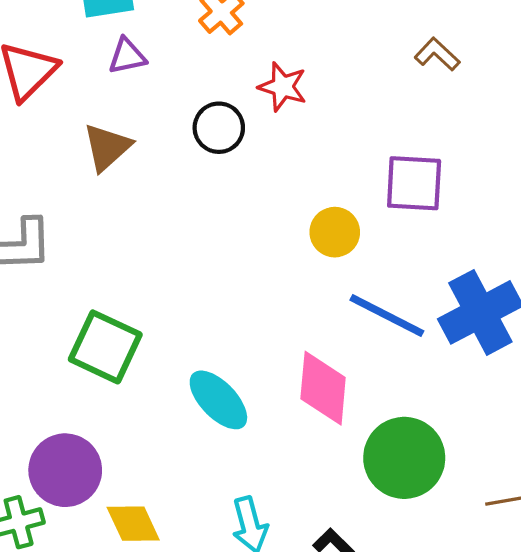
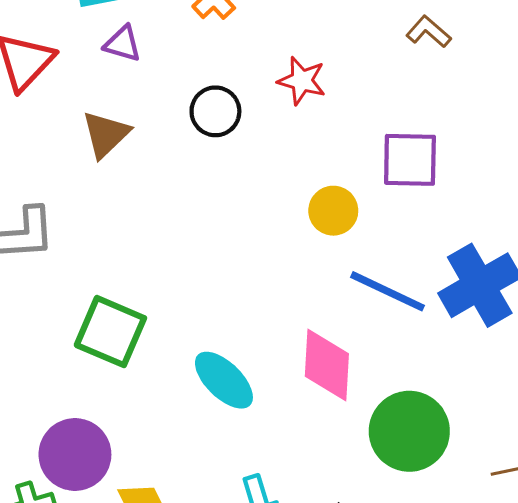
purple triangle: (127, 56) -> (123, 44), turned 30
red star: (283, 87) -> (302, 81), moved

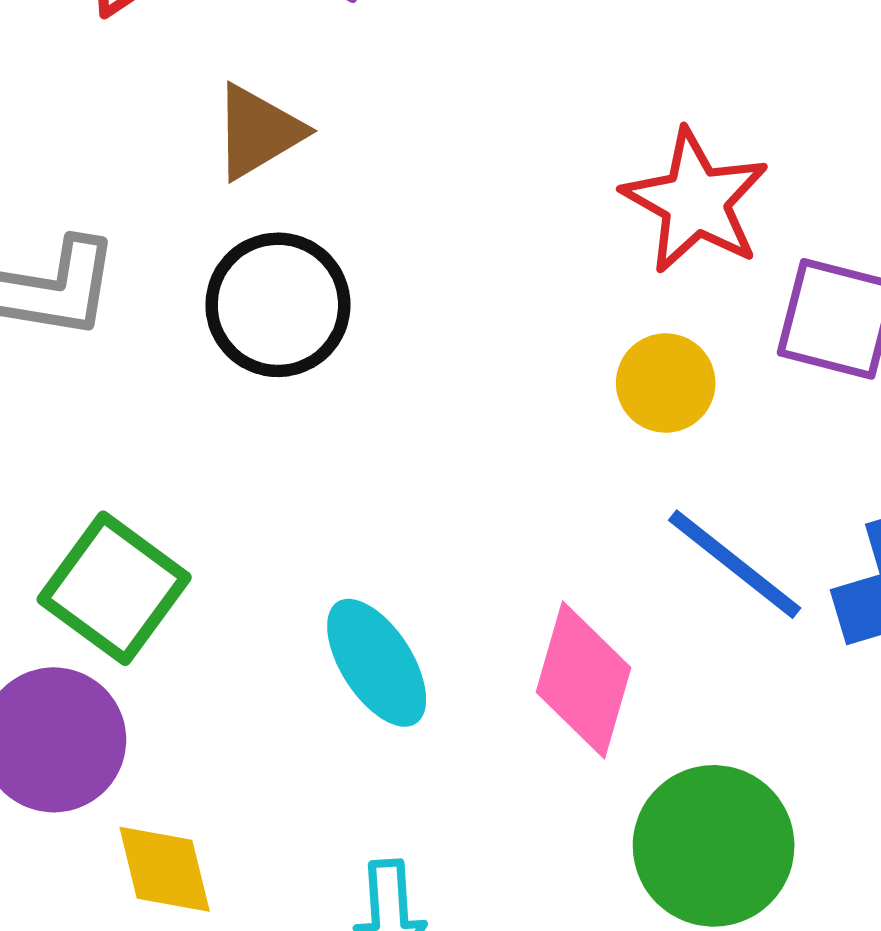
red star: (302, 81) -> (695, 201), moved, size x1.5
black circle: (215, 111) -> (278, 305), moved, size x1.4
green square: (110, 332) -> (114, 588), moved

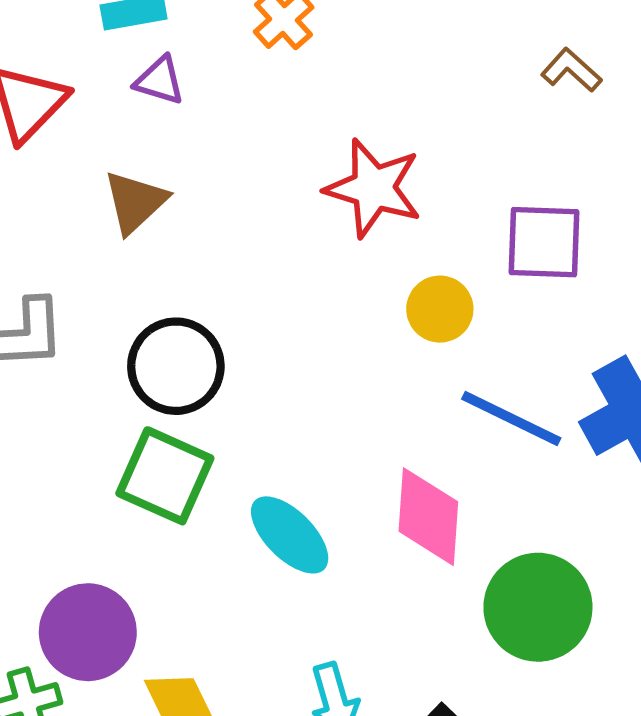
red star: (695, 201) -> (373, 188), moved
black circle: (278, 305) -> (176, 366), moved
green square: (114, 588) -> (165, 476), moved

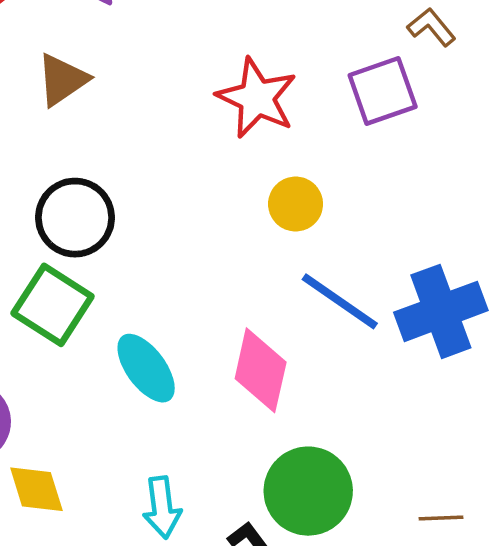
purple square: (544, 242) -> (383, 91), moved, turned -30
green circle: (538, 607) -> (308, 491), moved

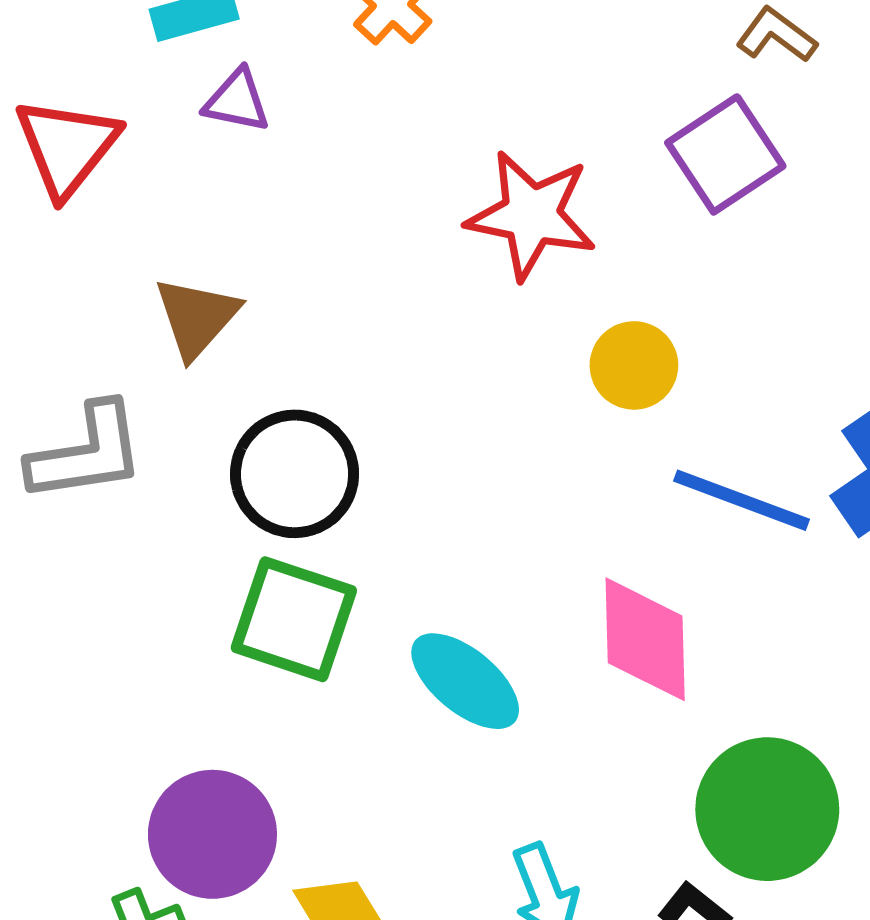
brown triangle: (62, 80) -> (197, 317), moved

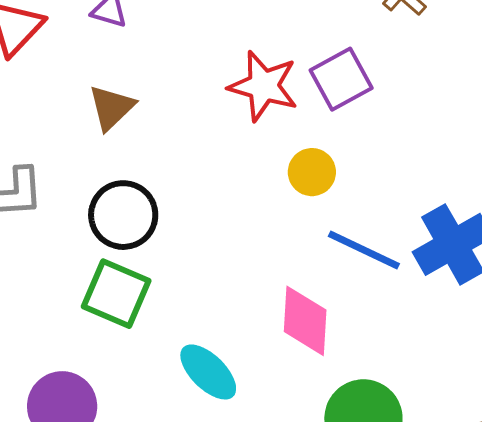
purple square: (725, 154) -> (341, 79), moved
brown triangle: (197, 317) -> (111, 108), moved
cyan ellipse: (465, 681) -> (208, 372), moved

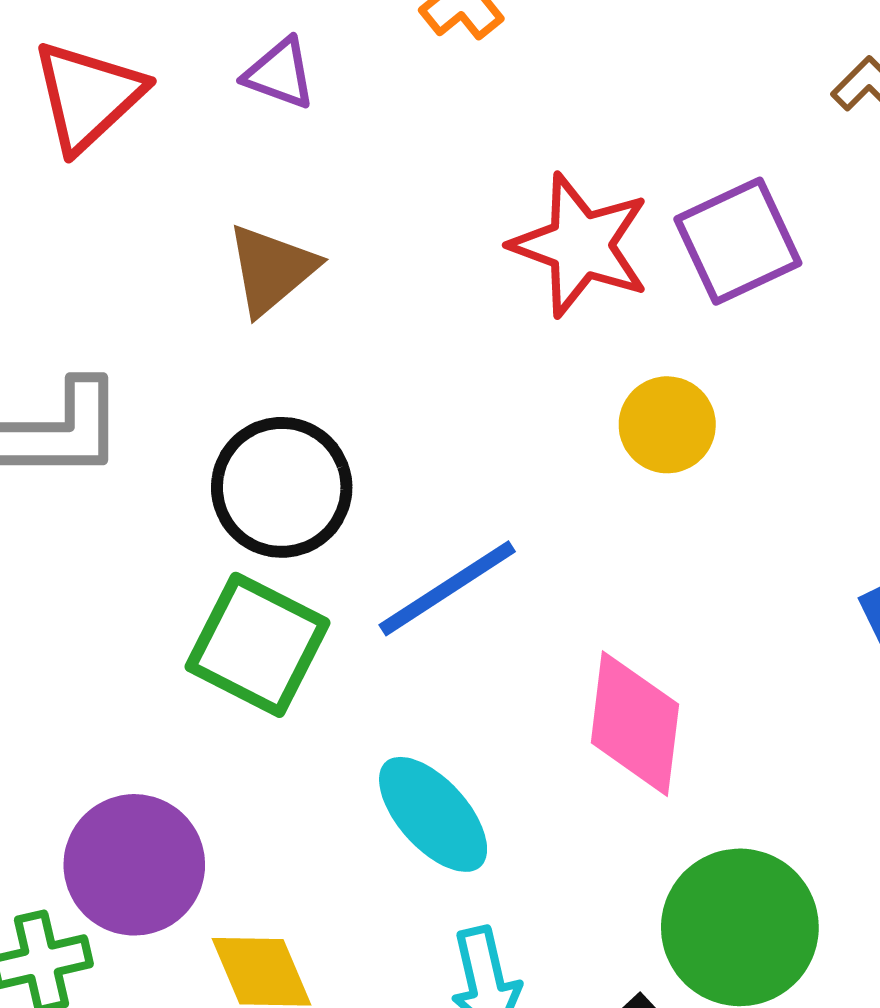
blue line: (364, 250) -> (447, 588), moved, turned -62

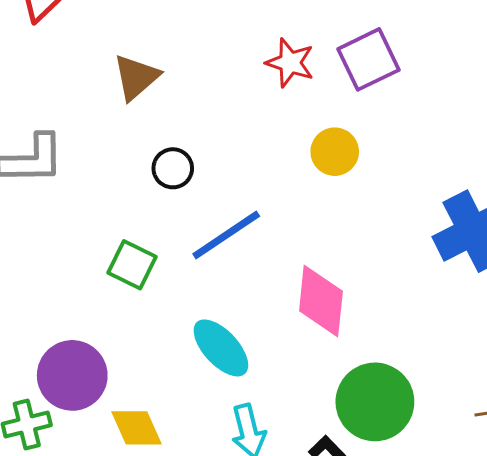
red star: (580, 245) -> (290, 63), size x0.7
black circle: (282, 487) -> (173, 168), moved, size x0.6
green square: (257, 645) -> (132, 265), size x0.7

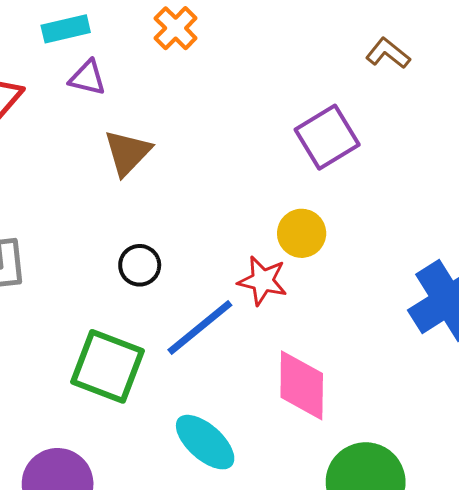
red star: (290, 63) -> (263, 281), moved
brown triangle: (136, 77) -> (127, 153), moved
green square: (132, 265) -> (107, 366), size x1.5

